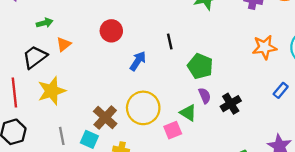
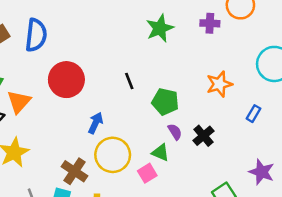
red circle: (111, 31) -> (66, 80), size x1.5
orange triangle: (64, 44) -> (19, 102), size x1.5
orange star: (265, 47) -> (219, 84), moved
blue arrow: (138, 61) -> (95, 123), moved

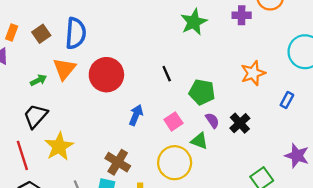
orange triangle: (19, 102) -> (64, 69), moved
yellow circle: (113, 155) -> (175, 163), moved
pink square: (147, 173) -> (173, 121), moved

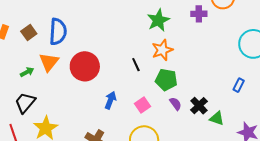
orange star: (253, 73) -> (162, 50), moved
green triangle: (199, 141) -> (217, 118), moved

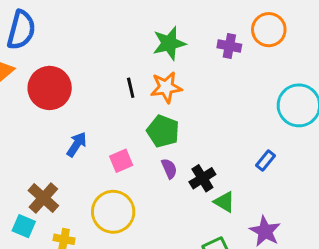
black line: (136, 65) -> (131, 88), moved

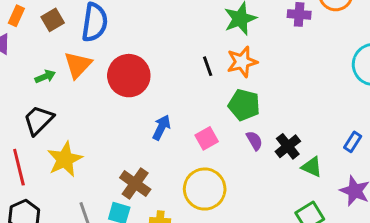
blue rectangle: (266, 161) -> (353, 142), moved

